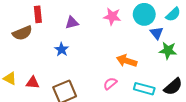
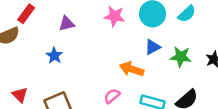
red rectangle: (38, 14) -> (26, 14), turned 42
blue triangle: (157, 33) -> (152, 47), moved, turned 40
red triangle: (33, 83) -> (20, 95), turned 40

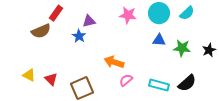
blue triangle: (152, 47) -> (159, 40), turned 32
blue star: (54, 56) -> (79, 36), moved
orange arrow: (132, 69) -> (114, 62), moved

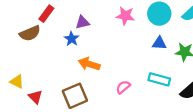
orange arrow: (114, 62) -> (89, 64), moved
red triangle: (51, 79) -> (35, 97), moved
cyan rectangle: (159, 85) -> (159, 79), moved

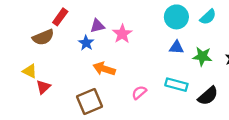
pink star: (125, 16) -> (122, 34), moved, turned 30
yellow triangle: (17, 82) -> (30, 71), moved
red triangle: (35, 97) -> (43, 87), moved, turned 32

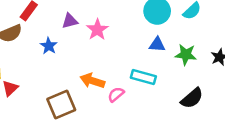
blue star: (86, 43) -> (49, 46), moved
orange arrow: (104, 69) -> (92, 81), moved
cyan rectangle: (176, 85) -> (143, 77), moved

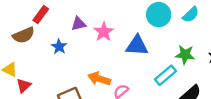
blue triangle: (157, 45) -> (137, 45), moved, size x1.5
cyan rectangle: (143, 77) -> (166, 75), moved, turned -55

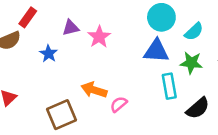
cyan semicircle: (191, 15) -> (194, 32), moved
blue triangle: (137, 45) -> (156, 51), moved
cyan rectangle: (166, 75) -> (169, 86), turned -60

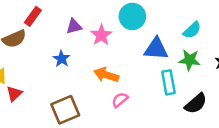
cyan circle: (161, 17) -> (132, 16), moved
blue star: (49, 54) -> (61, 59), moved
orange arrow: (94, 90) -> (106, 75), moved

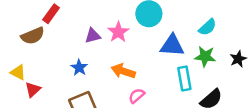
purple triangle: (74, 26) -> (93, 36), moved
blue star: (61, 59) -> (79, 68), moved

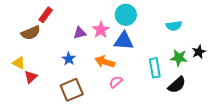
cyan semicircle: (208, 27) -> (174, 26), turned 35
blue triangle: (172, 46) -> (124, 41), moved
green star: (205, 57) -> (179, 58), moved

